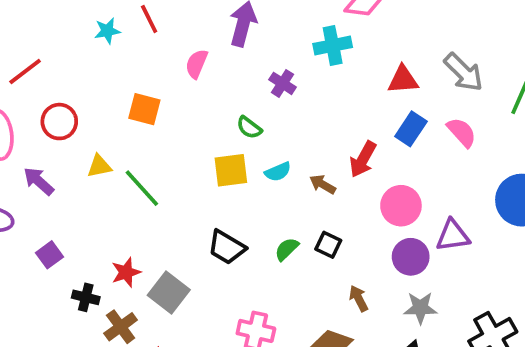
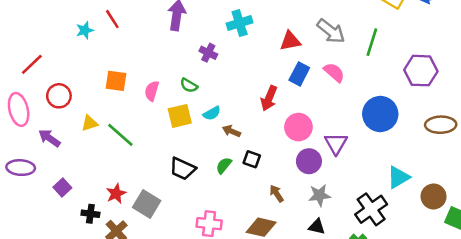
pink semicircle: (197, 64) -> (152, 91), moved
brown arrow: (323, 184) -> (231, 131), moved
purple triangle: (453, 236) -> (336, 143), turned -45

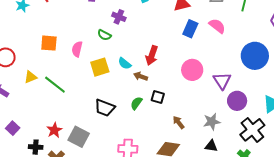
green semicircle: (189, 85) -> (104, 35), moved
red arrow: (269, 98) -> (152, 56), moved
cyan semicircle: (212, 113) -> (125, 63), turned 72
purple circle: (309, 161) -> (237, 101), moved

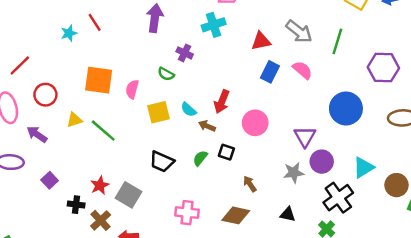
orange square: (49, 43) -> (99, 80), size x1.4
pink circle: (192, 70) -> (255, 123), moved
gray star: (212, 122) -> (294, 173), moved

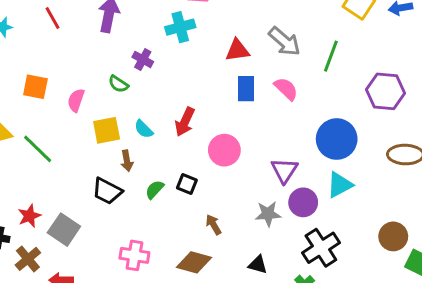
red line: (95, 22) -> (52, 18), moved
blue rectangle: (270, 72) -> (246, 89), turned -30
orange square: (99, 80) -> (35, 87), size x0.7
brown arrow: (207, 126) -> (127, 161), moved, turned -126
cyan triangle: (363, 167) -> (340, 185), moved

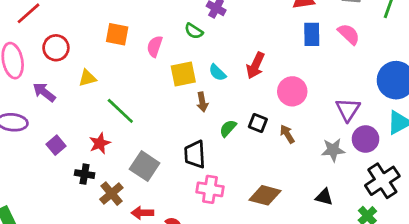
green line: (38, 149) -> (120, 111), moved
black trapezoid: (107, 191) -> (195, 154), moved, turned 60
red star: (29, 216) -> (100, 143), moved
brown arrow: (213, 225) -> (287, 134), moved

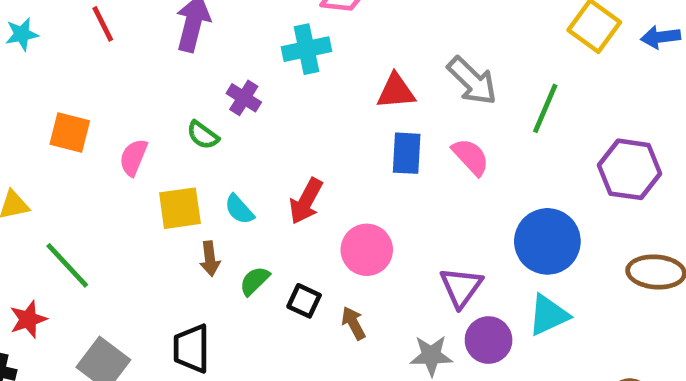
green semicircle: (228, 128) -> (255, 281), moved

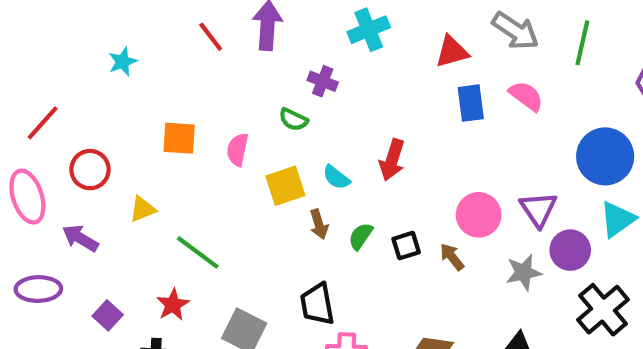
red line: (103, 24) -> (211, 37), moved
pink circle: (367, 250) -> (479, 215), moved
black square: (304, 301) -> (406, 246), turned -32

